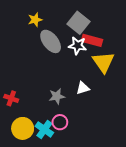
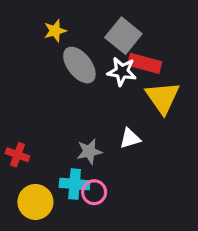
cyan cross: (44, 129) -> (75, 184), moved, turned -30

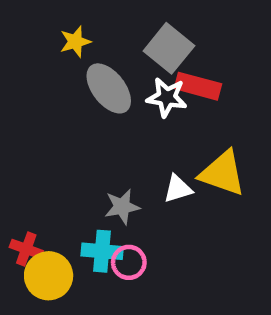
yellow triangle: (163, 98) -> (222, 173), moved, turned -36
red cross: (17, 155) -> (26, 249), moved

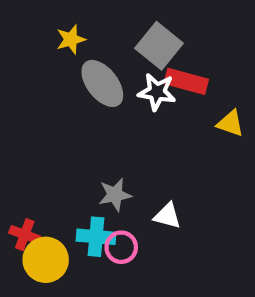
yellow triangle: (222, 173) -> (230, 123), moved, size x0.6
white triangle: (178, 189) -> (167, 216), moved, turned 32

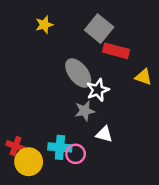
gray ellipse: (102, 83) -> (78, 73), moved
white star: (157, 92) -> (98, 90), moved, turned -30
gray star: (115, 195) -> (85, 111), moved

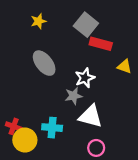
gray ellipse: (78, 73) -> (44, 63), moved
white triangle: (104, 134) -> (90, 116), size x1.6
pink circle: (76, 154) -> (96, 148), moved

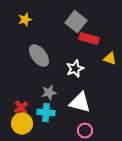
yellow star: (38, 21) -> (25, 20), moved
gray star: (74, 96) -> (49, 93), moved
red cross: (14, 126) -> (21, 108), moved, turned 32

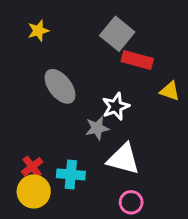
gray star: (49, 93) -> (97, 128), moved

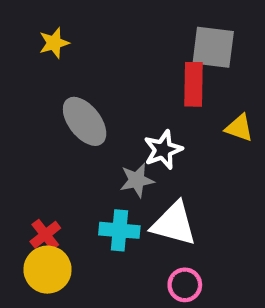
gray square: (117, 34) -> (213, 47), moved, turned -32
red rectangle: (137, 60) -> (194, 84), turned 76
cyan cross: (71, 174) -> (119, 230), moved

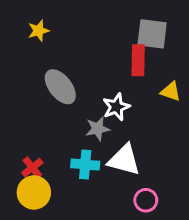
pink circle: (185, 285) -> (146, 200), moved

